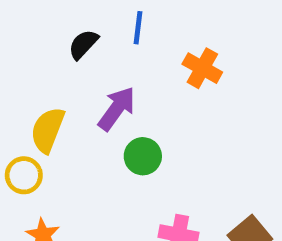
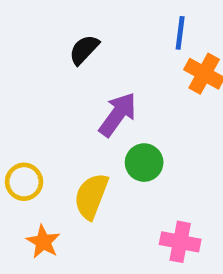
blue line: (138, 28) -> (180, 33), moved
yellow semicircle: (48, 130) -> (91, 196), moved

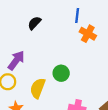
purple arrow: (118, 115) -> (16, 60), moved

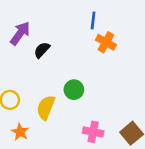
black semicircle: (34, 23) -> (42, 50), moved
purple arrow: (16, 60) -> (20, 33), moved

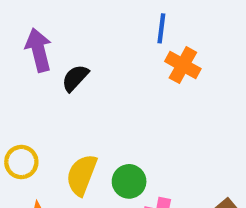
purple arrow: (20, 33) -> (39, 50), turned -50
green circle: (74, 90) -> (129, 181), moved

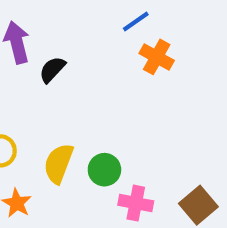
blue line: (161, 28) -> (136, 22), turned 48

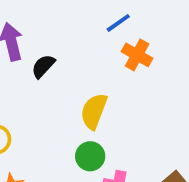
yellow semicircle: (59, 163) -> (94, 111), moved

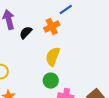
orange cross: (137, 55) -> (52, 27), moved, turned 35

